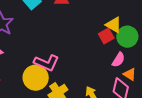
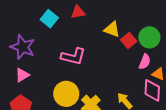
yellow triangle: (114, 25) -> (112, 29), moved
pink L-shape: (46, 63) -> (73, 56), moved

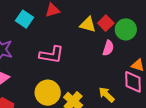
red square: (129, 40) -> (106, 23), moved
pink semicircle: (145, 62) -> (108, 48), moved

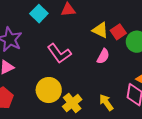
pink semicircle: (108, 48) -> (103, 56), moved
pink L-shape: (52, 55) -> (59, 53), turned 35

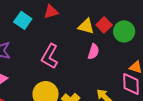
pink L-shape: (59, 53) -> (50, 56), turned 75

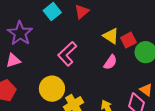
red triangle: (51, 12) -> (82, 12), turned -42

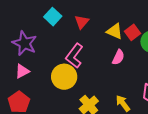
red triangle: (82, 12) -> (82, 22), moved
yellow circle: (52, 89) -> (64, 77), moved

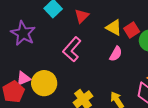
pink triangle: (22, 71) -> (23, 78), moved
yellow circle: (64, 77) -> (44, 83), moved

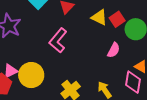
pink semicircle: (116, 54) -> (114, 50), moved

